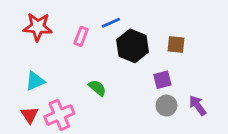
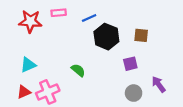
pink rectangle: (81, 36) -> (59, 13), moved, turned 64
gray circle: (166, 105) -> (134, 93), moved
red triangle: (30, 115) -> (24, 92), turned 40

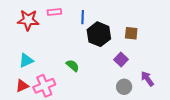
blue line: (89, 18) -> (83, 17), turned -64
purple square: (130, 64) -> (121, 59), turned -32

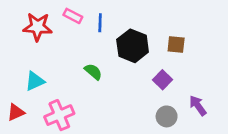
pink rectangle: (54, 12) -> (73, 16), turned 32
blue line: (83, 17) -> (100, 23), moved
green semicircle: (73, 66) -> (93, 72), moved
red triangle: (22, 86) -> (16, 112), moved

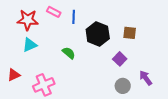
cyan triangle: (35, 81) -> (30, 45), moved
red triangle: (16, 112) -> (14, 75), moved

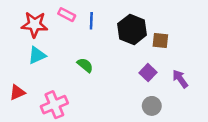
black hexagon: (98, 34) -> (132, 29), moved
purple arrow: (146, 78) -> (180, 79), moved

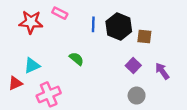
blue line: (91, 21) -> (93, 24), moved
cyan triangle: (37, 55) -> (32, 65), moved

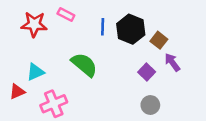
brown square: (144, 37) -> (159, 40), turned 32
green semicircle: (76, 59) -> (84, 65), size x1.6
purple arrow: (162, 71) -> (172, 62), moved

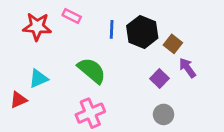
pink cross: (54, 104) -> (90, 113), moved

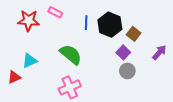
purple arrow: (187, 68) -> (159, 52), moved, turned 77
purple square: (160, 79) -> (123, 52), moved
gray circle: (164, 114) -> (127, 71), moved

